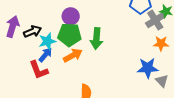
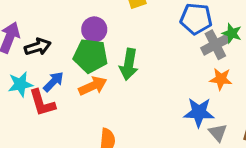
cyan star: (47, 41) -> (20, 84), moved

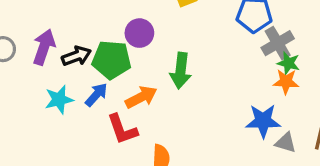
green star: (232, 33) -> (289, 63), moved
green pentagon: (90, 56) -> (112, 60), moved
red L-shape: (42, 103) -> (122, 129), moved
gray triangle: (218, 133) -> (286, 143), turned -30

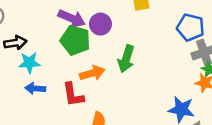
purple arrow: (44, 47) -> (72, 18), moved, turned 84
black arrow: (76, 56) -> (15, 43), moved
blue arrow: (96, 95) -> (35, 88), moved, turned -138

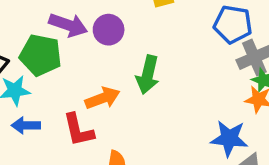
green pentagon: (75, 40) -> (41, 55), moved

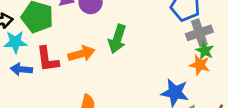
red L-shape: (78, 130) -> (48, 59), moved

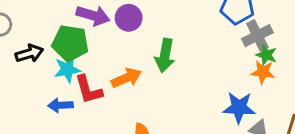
cyan star: (15, 42) -> (67, 69), moved

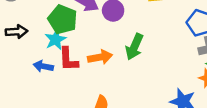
black arrow: (29, 53) -> (17, 32), moved
cyan star: (67, 69) -> (55, 39), turned -30

